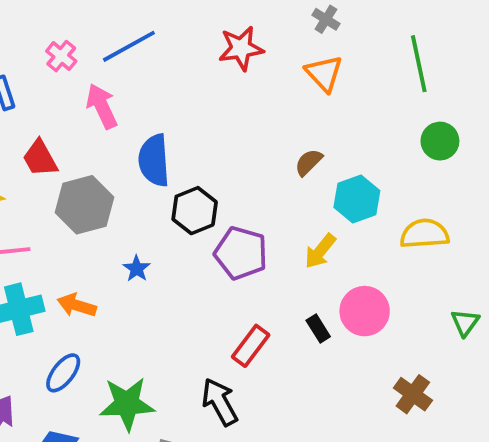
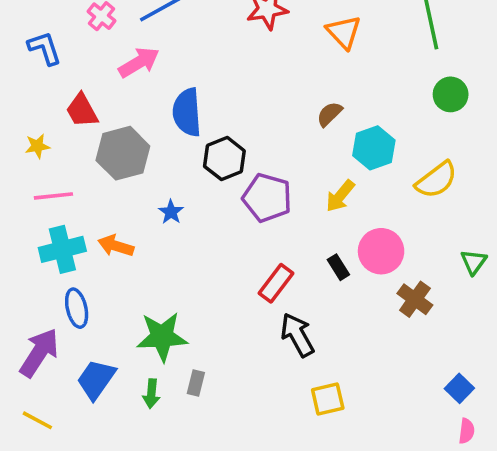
pink arrow: (102, 106) -> (139, 62), turned 84
yellow semicircle: (425, 234) -> (436, 180), turned 147
blue ellipse: (63, 373) -> (77, 308), moved, turned -51
brown cross: (413, 394) -> (415, 299), moved
black arrow: (220, 402) -> (297, 335), moved

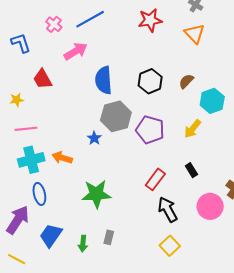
gray hexagon: (123, 153) -> (116, 116), moved
black hexagon: (224, 159) -> (150, 81), moved
pink circle: (381, 251) -> (210, 206), moved
green star: (162, 337) -> (96, 194), moved
yellow square: (328, 399) -> (170, 246), moved, turned -30

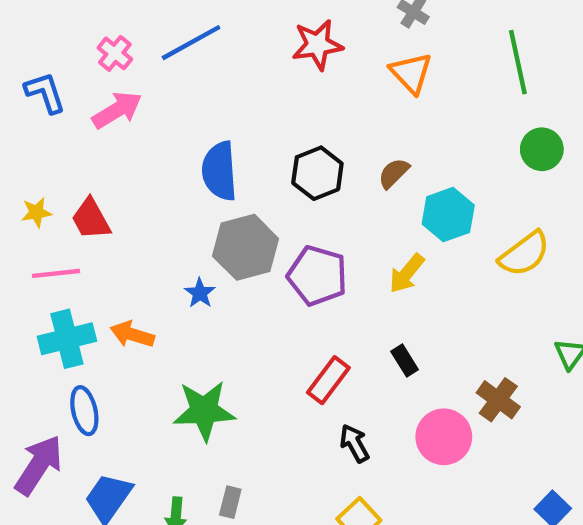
pink arrow: (76, 51) -> (117, 110), moved
red trapezoid: (43, 79) -> (91, 219), moved
black arrow: (168, 209) -> (354, 443), size x0.7

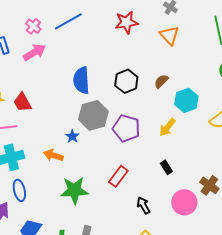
orange arrow: (132, 334) -> (53, 155), moved
red rectangle: (328, 380) -> (118, 176), moved

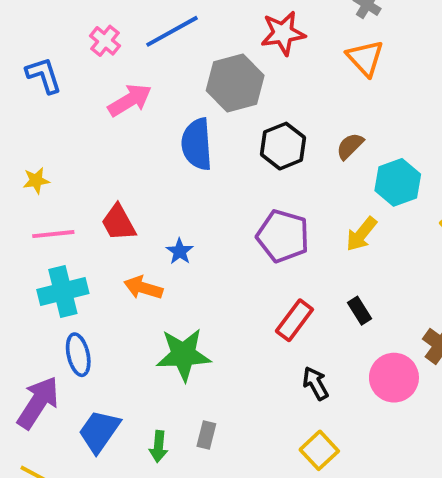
pink arrow: (34, 52) -> (130, 100), moved
red trapezoid: (22, 102) -> (118, 223), moved
gray hexagon: (93, 115) -> (235, 83), moved
red rectangle: (118, 176) -> (294, 320), moved

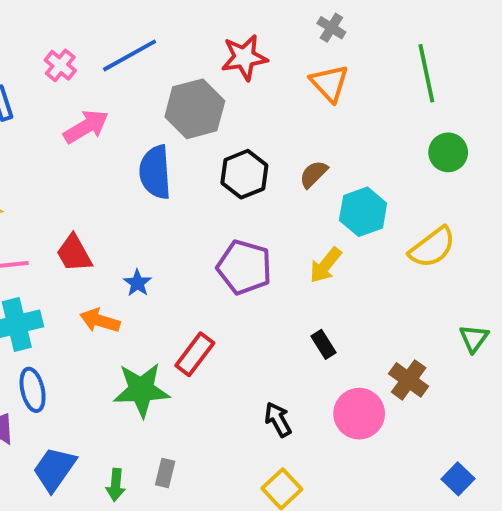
red rectangle: (294, 320) -> (195, 354), moved

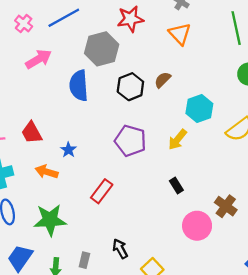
brown semicircle: (314, 174) -> (163, 80), moved
green star: (141, 390) -> (50, 220), moved
black arrow: (278, 420) -> (120, 249), moved

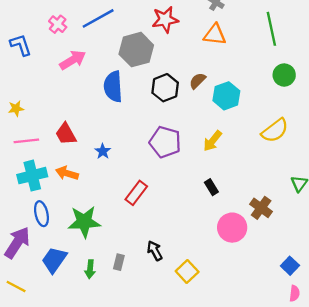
orange triangle: (180, 34) -> (215, 35), turned -40
cyan hexagon: (199, 109) -> (226, 96), moved
orange arrow: (47, 172) -> (67, 173), moved

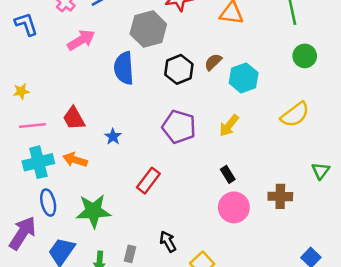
brown cross: (261, 208) -> (280, 196), turned -35
pink circle: (232, 228) -> (234, 207), moved

